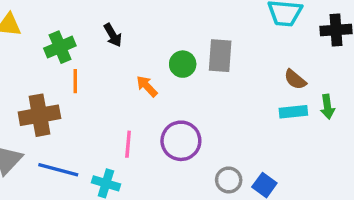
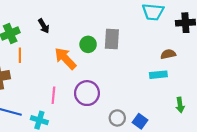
brown semicircle: (295, 79) -> (168, 54), moved, turned 128
orange arrow: (147, 86) -> (65, 58), size x1.6
green arrow: (327, 107) -> (180, 105), moved

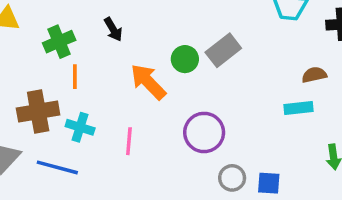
gray rectangle: (112, 39) -> (223, 50), turned 48
purple circle: (87, 93) -> (204, 132), moved
cyan cross: (39, 120) -> (80, 127), moved
blue square: (140, 121) -> (269, 183), turned -32

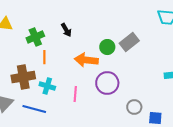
orange arrow: (148, 82) -> (86, 60), turned -40
purple circle: (204, 132) -> (107, 83), moved
gray circle: (232, 178) -> (134, 107), moved

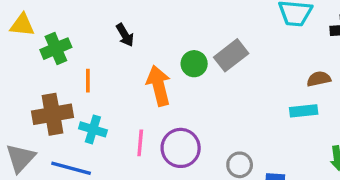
green cross: (35, 37) -> (56, 49), moved
orange arrow: (86, 60) -> (159, 86), turned 70
purple circle: (107, 83) -> (181, 148), moved

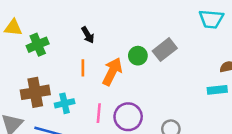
orange line: (88, 81) -> (83, 68), moved
orange arrow: (159, 86) -> (112, 72), turned 40
cyan cross: (93, 129) -> (65, 103), turned -30

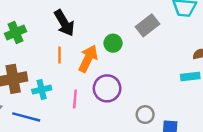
black arrow: (88, 35) -> (64, 23), size x1.6
gray rectangle: (165, 50) -> (147, 25), moved
purple circle: (128, 117) -> (107, 88), moved

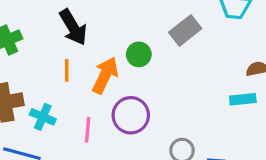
cyan cross: (42, 90) -> (43, 117), turned 36

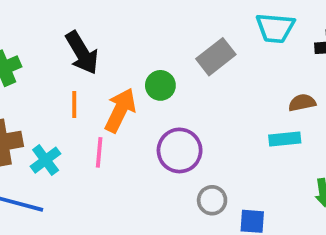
purple circle: (131, 115) -> (180, 150), moved
cyan cross: (43, 117) -> (46, 160), turned 30
pink line: (88, 130) -> (99, 152), moved

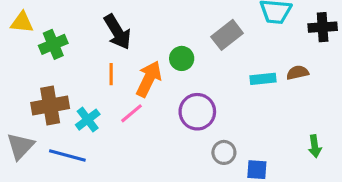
cyan rectangle: (285, 139) -> (263, 79), moved
pink line: (99, 152) -> (132, 113), turned 45

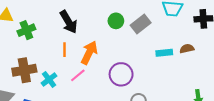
green circle: (182, 58) -> (116, 21), moved

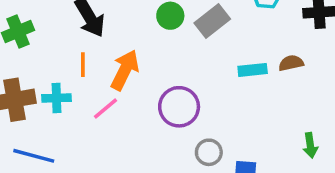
cyan cross: (49, 79) -> (57, 98), moved, turned 35

